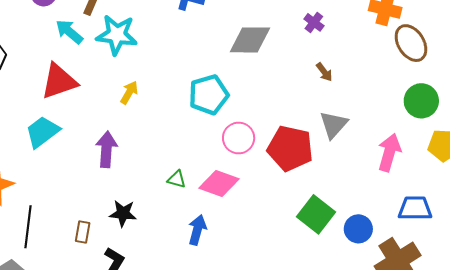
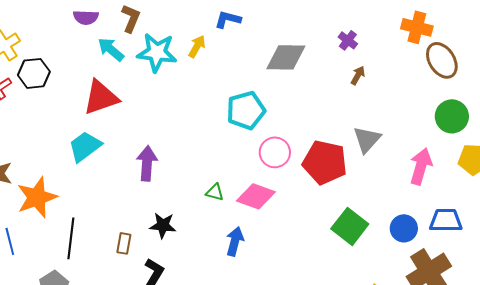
brown arrow: (324, 72) -> (358, 75), moved, turned -114
yellow arrow: (129, 93) -> (197, 46), moved
blue circle: (358, 229) -> (404, 228), moved

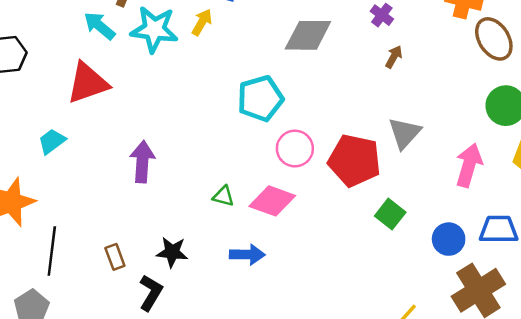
cyan trapezoid: (85, 146) -> (52, 141), moved, size x0.7
black star: (163, 225) -> (172, 252), moved
green square: (350, 226) -> (390, 214), moved, size x0.7
blue arrow: (235, 241) -> (247, 255), turned 76
brown rectangle: (124, 243) -> (115, 257), turned -30

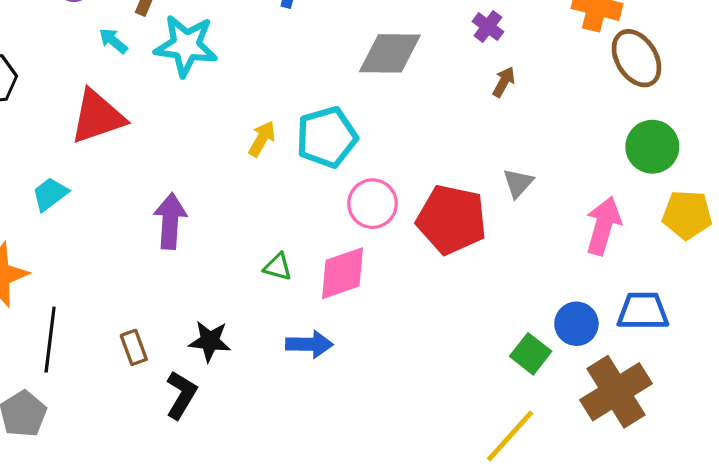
yellow arrow: (202, 22) -> (262, 139), moved
cyan arrow: (99, 26) -> (113, 41), size x0.7
gray triangle: (404, 133) -> (518, 183), size x0.7
pink diamond: (272, 201) -> (342, 273), turned -39
green square: (390, 214) -> (531, 354), moved

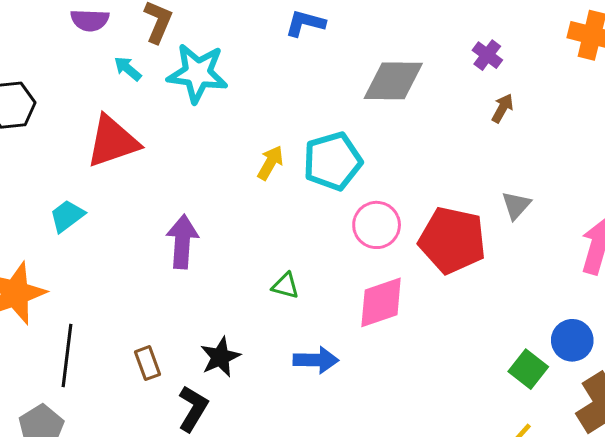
pink diamond: (342, 273) -> (381, 302), moved
black star: (210, 341) -> (220, 357), turned -30

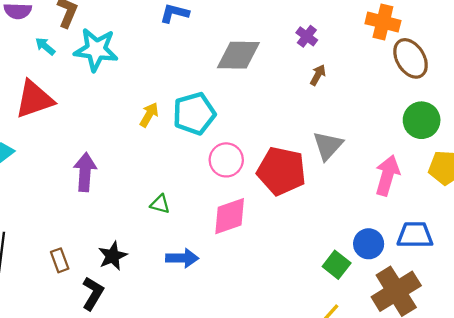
gray triangle: (516, 205) -> (328, 146), size x1.4

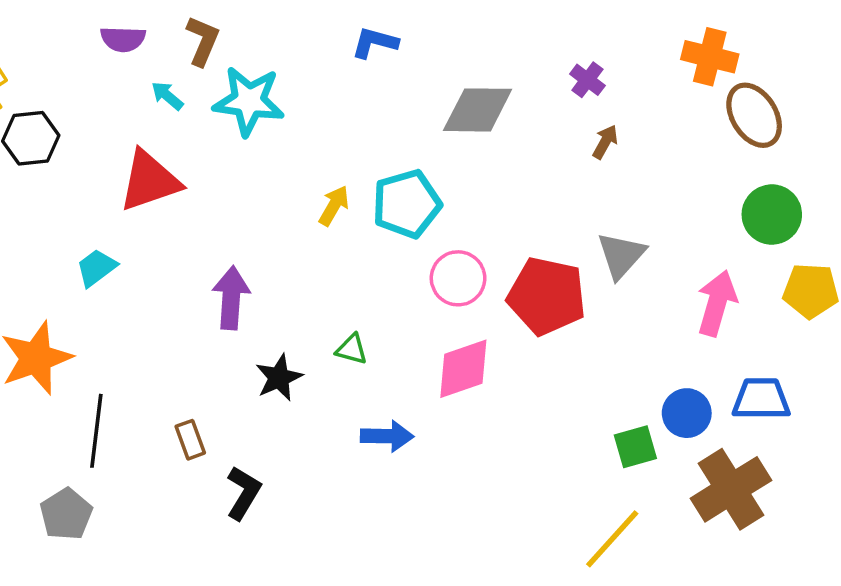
black star: (113, 256) -> (279, 378), moved
green square: (337, 265) -> (635, 447), turned 36

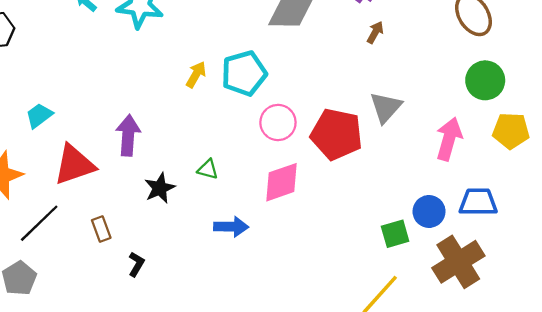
red triangle: (150, 181) -> (74, 165), moved
black line: (96, 431) -> (39, 223), turned 39
black L-shape: (243, 493) -> (136, 264), size x0.7

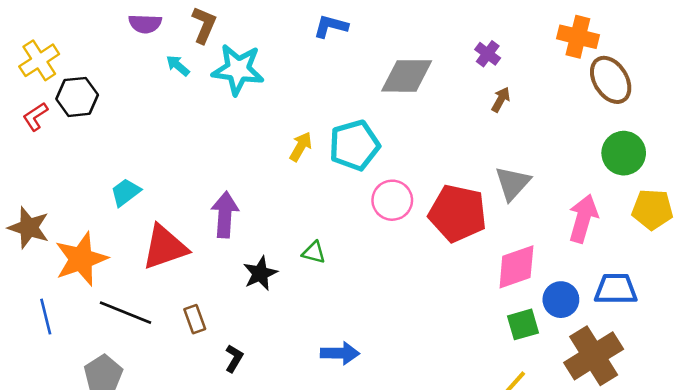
pink diamond: (281, 182) -> (516, 267), moved
black line: (39, 223) -> (126, 313), turned 66
blue arrow: (231, 227) -> (340, 353), moved

